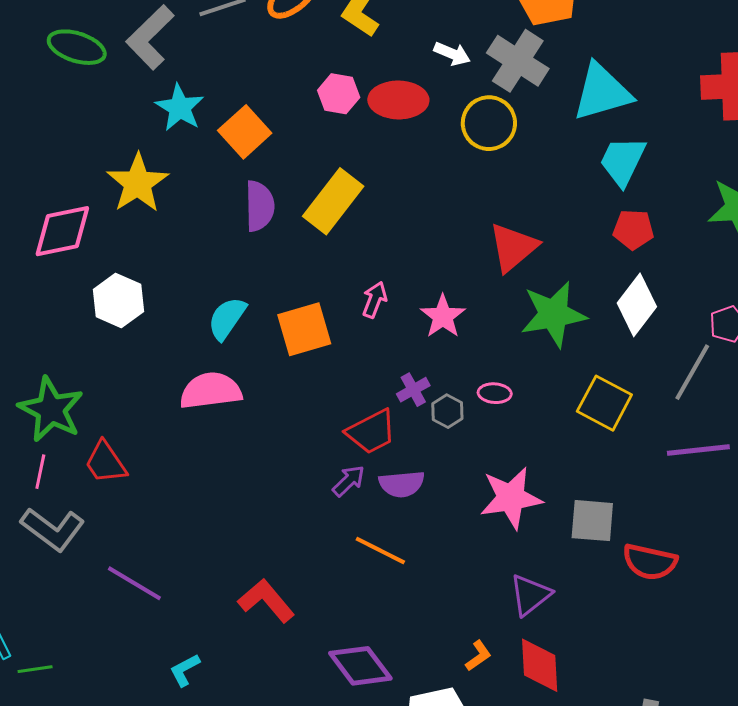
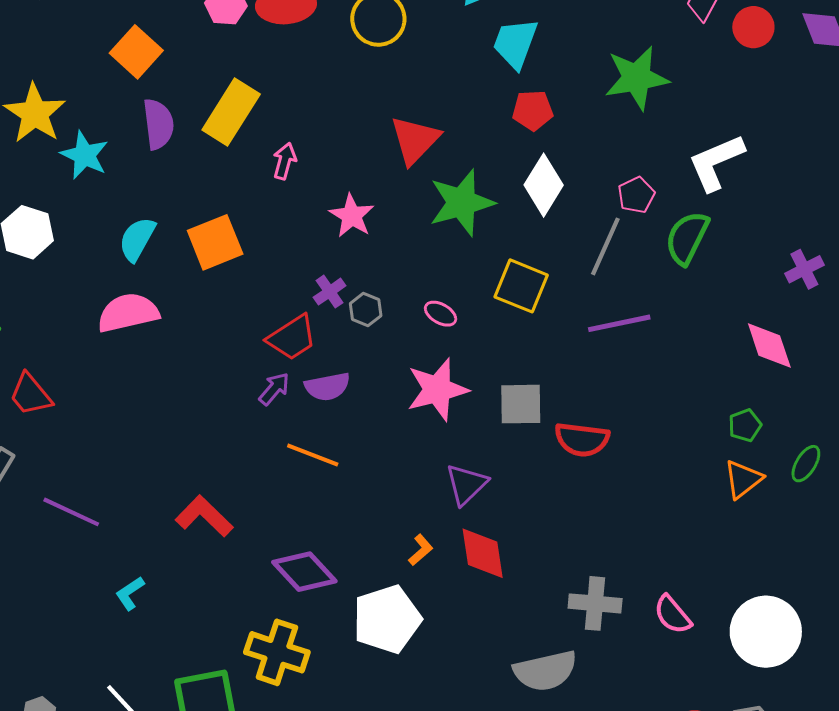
cyan star: (180, 108) -> (85, 155), moved
pink arrow: (375, 300) -> (285, 161), moved
pink ellipse: (495, 393) -> (441, 314), moved, turned 32

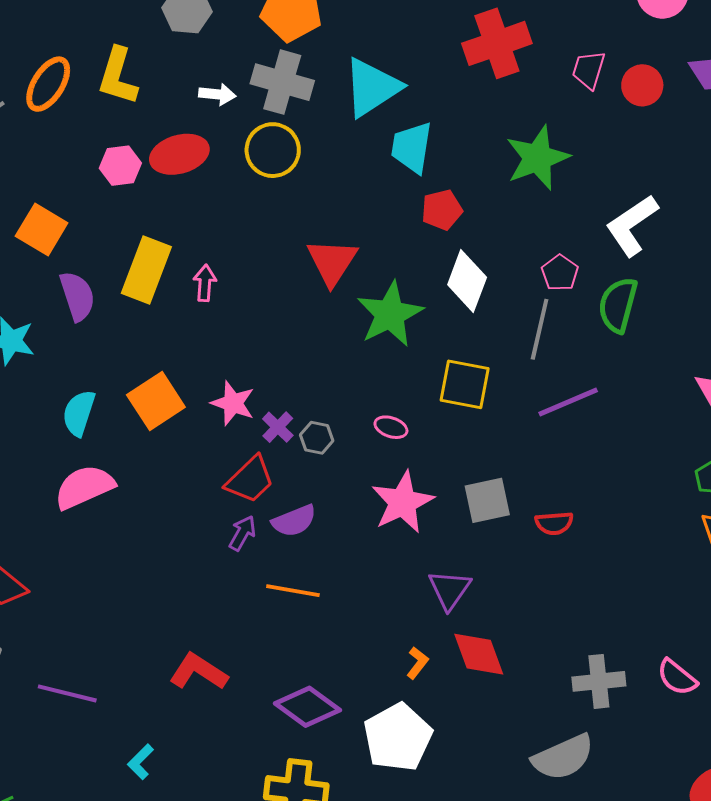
pink arrow: (285, 161) -> (205, 283), moved
pink star: (352, 216) -> (233, 403), moved
red semicircle: (582, 439) -> (554, 523), size x0.7

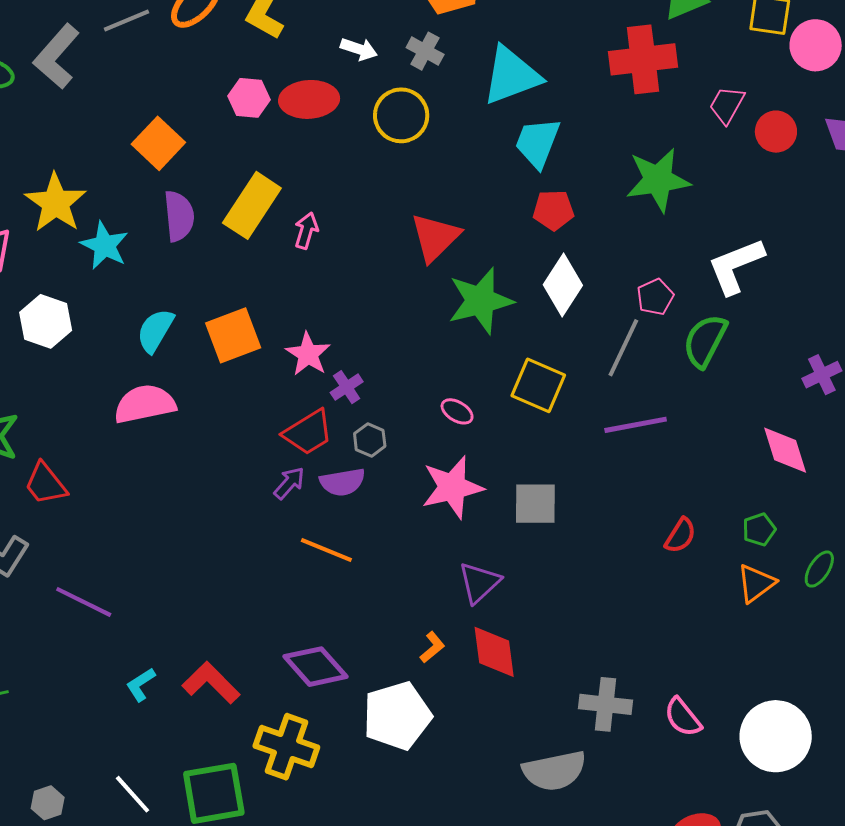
gray cross: (282, 82) -> (425, 51), size x0.6
gray hexagon: (317, 438) -> (370, 440), moved
red semicircle: (554, 523) -> (680, 536), moved, turned -66
red L-shape: (198, 672) -> (211, 683), moved

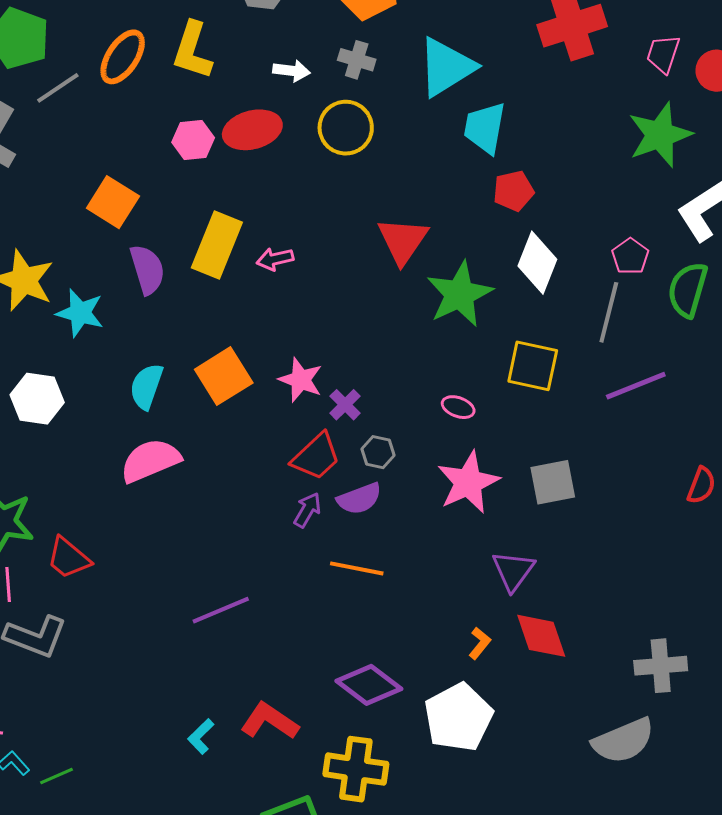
green star: (658, 180) -> (660, 135), moved
pink arrow: (306, 231) -> (275, 259), turned -108
purple line: (84, 602) -> (221, 610), moved, turned -38

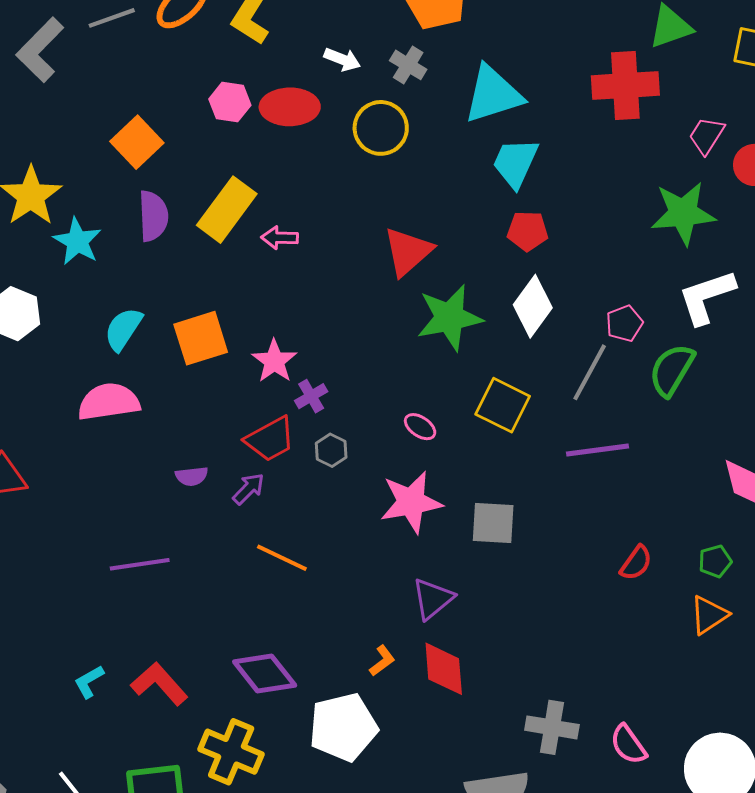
purple semicircle: (359, 499) -> (192, 476), moved, size x0.7

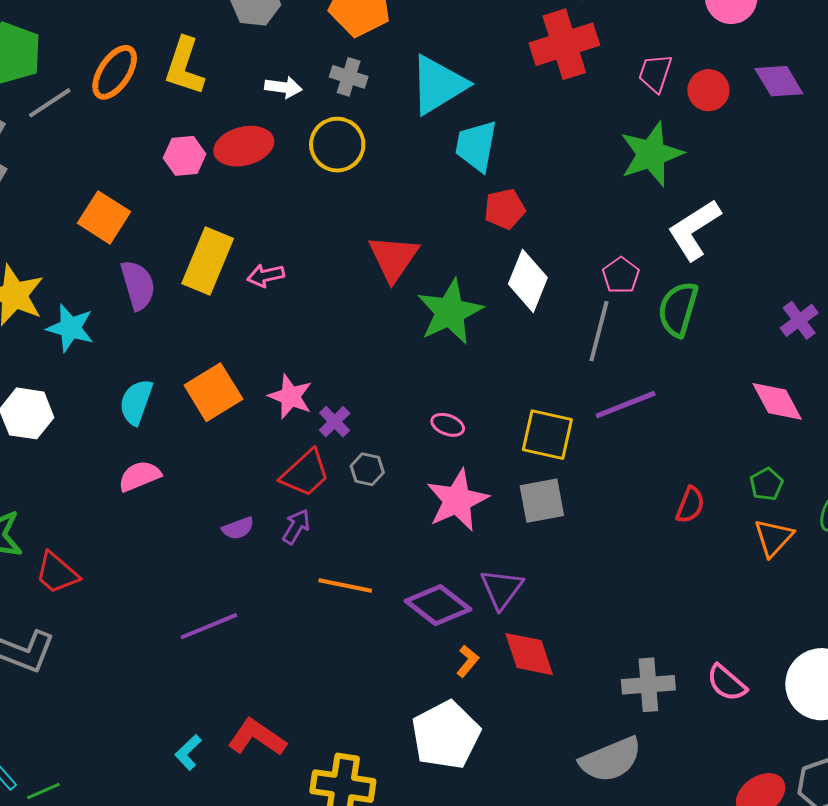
pink semicircle: (109, 402) -> (139, 476), size x0.7
yellow square: (503, 405) -> (547, 435), moved
purple diamond: (265, 673) -> (438, 605), moved

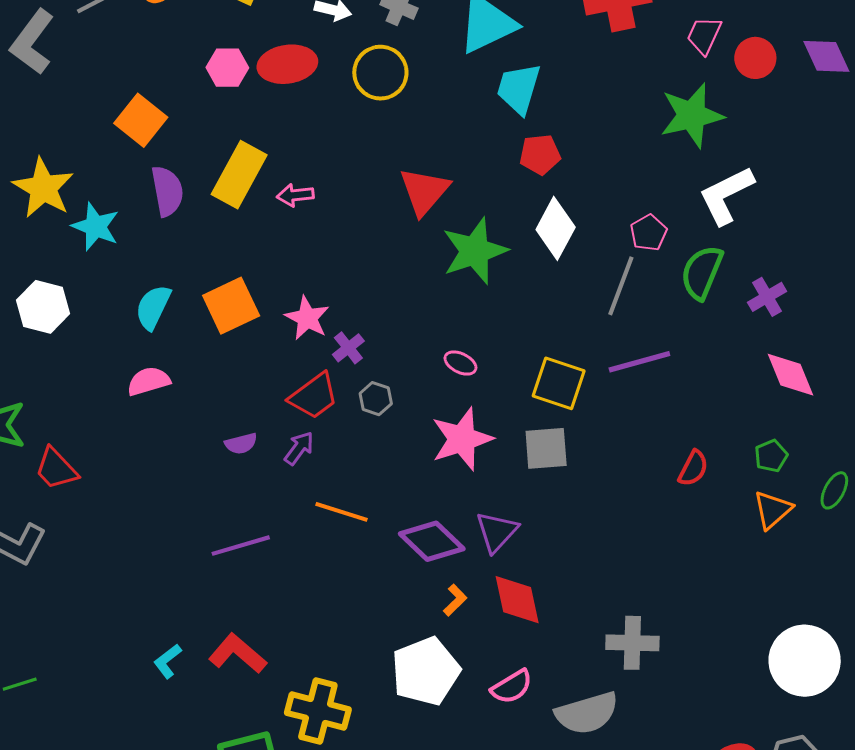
purple cross: (799, 320) -> (767, 297), moved
purple line: (209, 626) -> (241, 546), moved
pink semicircle: (727, 683) -> (512, 687), moved, turned -78

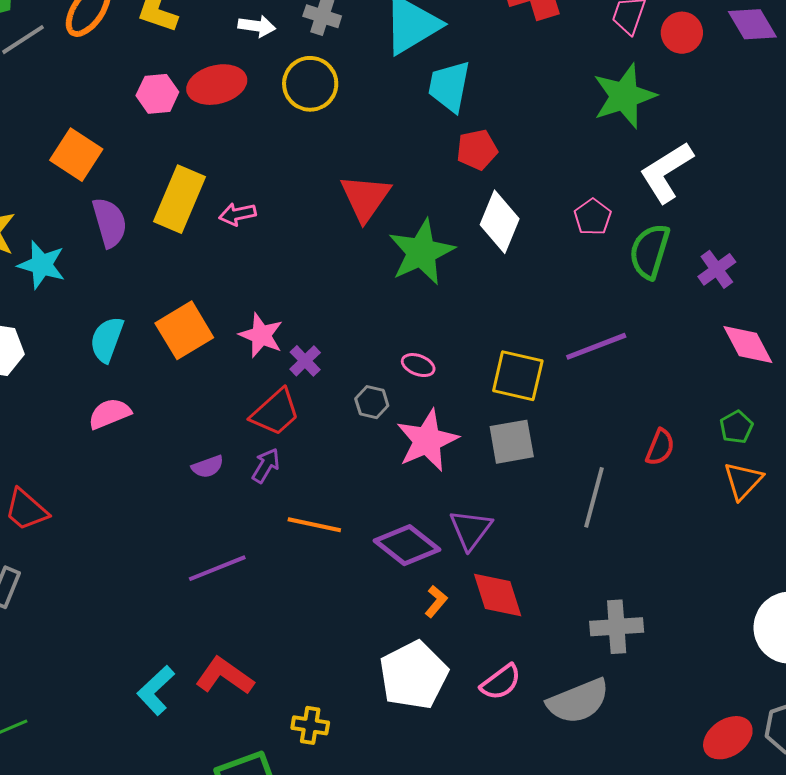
gray line: (621, 286) -> (594, 497), moved
gray hexagon: (376, 399) -> (372, 402), moved
cyan L-shape: (168, 661) -> (156, 690), size x1.4
yellow cross: (318, 711) -> (310, 725), size x0.6

